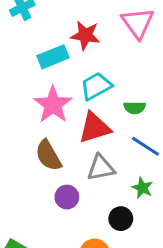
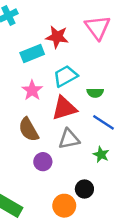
pink star: (53, 105) -> (32, 90), size x0.7
black circle: (121, 219) -> (84, 189), moved

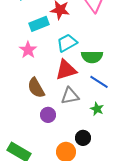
pink star: (32, 90) -> (28, 50), moved
green semicircle: (95, 93) -> (92, 57), size x1.5

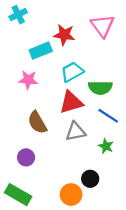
pink star: (28, 50) -> (28, 80), turned -30
purple circle: (48, 115) -> (26, 157), moved

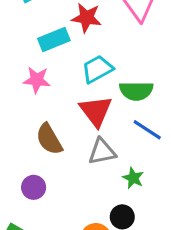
red triangle: (71, 102) -> (96, 111), turned -50
green star: (106, 146) -> (133, 178), moved

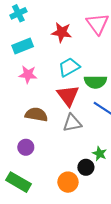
cyan rectangle: (54, 40) -> (23, 46), moved
brown semicircle: (49, 139) -> (36, 115), turned 130
green star: (133, 178) -> (100, 154), moved

